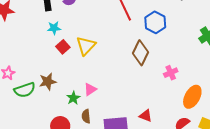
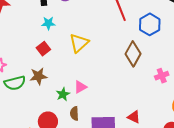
red square: (63, 47) -> (43, 49), moved

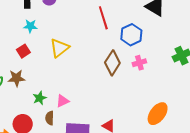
pink cross: (162, 76) -> (139, 63), moved
pink triangle: (80, 87) -> (63, 101), moved

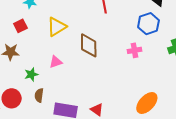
blue hexagon: (131, 35) -> (148, 24), moved
brown diamond: (112, 63) -> (89, 45), moved, turned -40
pink triangle: (63, 101) -> (56, 62), moved

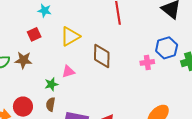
blue hexagon: (148, 24) -> (167, 48), moved
green star: (31, 74) -> (51, 84), moved

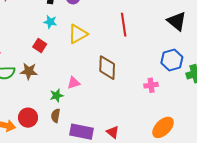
red square: (34, 34) -> (40, 46), turned -32
yellow triangle: (70, 36) -> (78, 34), moved
pink cross: (147, 62) -> (151, 85), moved

